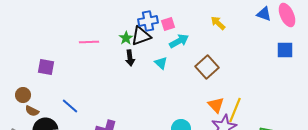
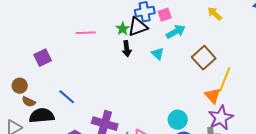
purple square: (46, 67) -> (43, 58), turned -36
yellow line: (235, 110) -> (225, 80), moved

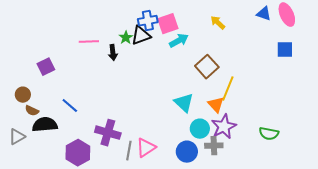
pink square: (165, 15) -> (168, 24), size x1.5
black arrow: (127, 49) -> (113, 53), moved
cyan triangle: (158, 54) -> (184, 103), moved, size x1.5
cyan circle: (178, 120) -> (200, 129), moved

